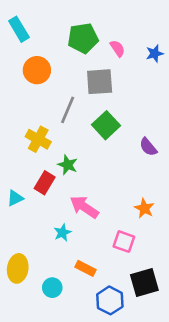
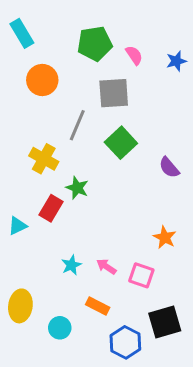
pink arrow: (84, 207) -> (106, 267), moved, size x0.6

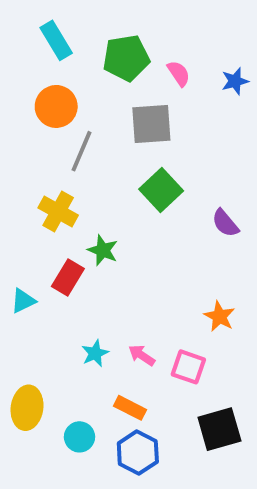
cyan rectangle: (22, 33) -> (56, 40), moved
gray line: (77, 125) -> (81, 151), moved
blue hexagon: (125, 342) -> (138, 452), moved

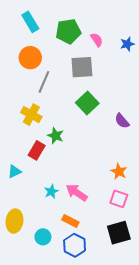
cyan triangle: (23, 301) -> (14, 171), moved
pink arrow: (142, 355) -> (77, 193), size x1.5
pink square: (188, 367) -> (119, 199), moved

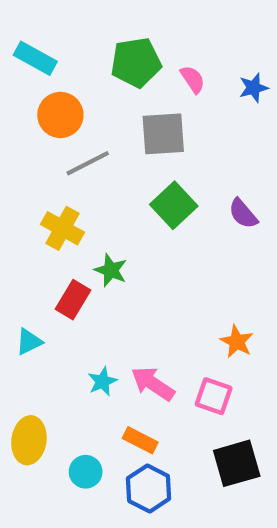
cyan rectangle: (30, 22) -> (35, 58), moved, turned -30
gray line: (44, 82) -> (88, 163), turned 40
purple semicircle: (122, 121) -> (243, 214), moved
pink square: (119, 199) -> (214, 396), moved

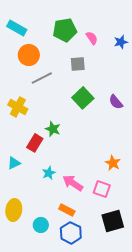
gray square: (163, 134) -> (78, 64), size x0.7
yellow cross: (63, 228) -> (18, 107), moved
cyan star: (102, 381) -> (49, 173), moved

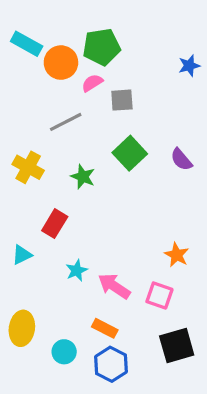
pink semicircle: (92, 38) -> (92, 83), moved, turned -88
orange circle: (29, 55) -> (61, 63), moved
green star: (53, 129) -> (83, 177), moved

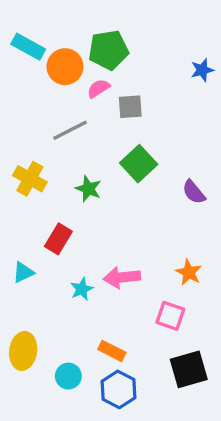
purple semicircle: (181, 159) -> (194, 192), moved
pink arrow: (114, 286) -> (122, 277), moved, turned -40

